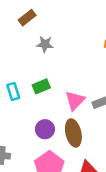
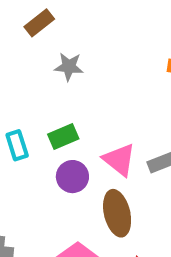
pink triangle: (75, 101) -> (119, 160), turned -35
purple circle: (45, 129) -> (72, 177), moved

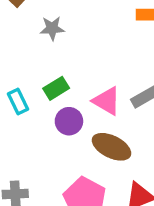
brown ellipse: (117, 213) -> (111, 147), turned -42

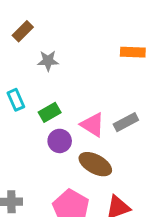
cyan rectangle: (18, 102) -> (16, 100), moved

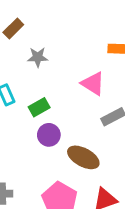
pink triangle: (93, 125) -> (93, 84), moved

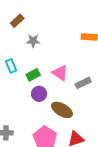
pink triangle: (93, 84) -> (60, 73), moved

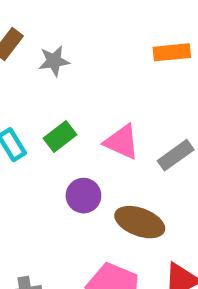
gray star: (33, 41) -> (54, 61), moved
green rectangle: (33, 75) -> (60, 137), moved

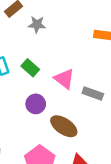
green rectangle: (60, 137) -> (30, 68), turned 66
gray rectangle: (176, 155) -> (93, 93), turned 42

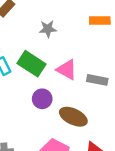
gray star: (37, 24) -> (48, 29), moved
green rectangle: (30, 68) -> (31, 64), size x1.5

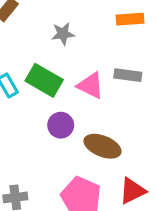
gray rectangle: (97, 80) -> (128, 75), moved

